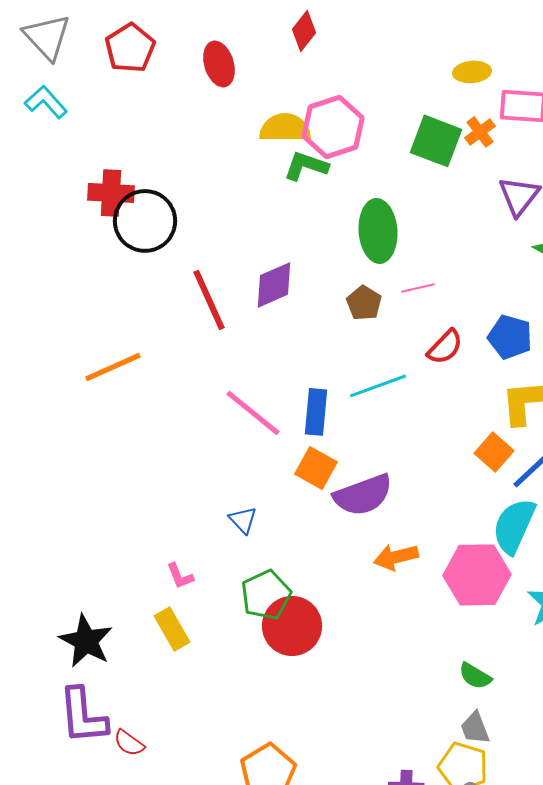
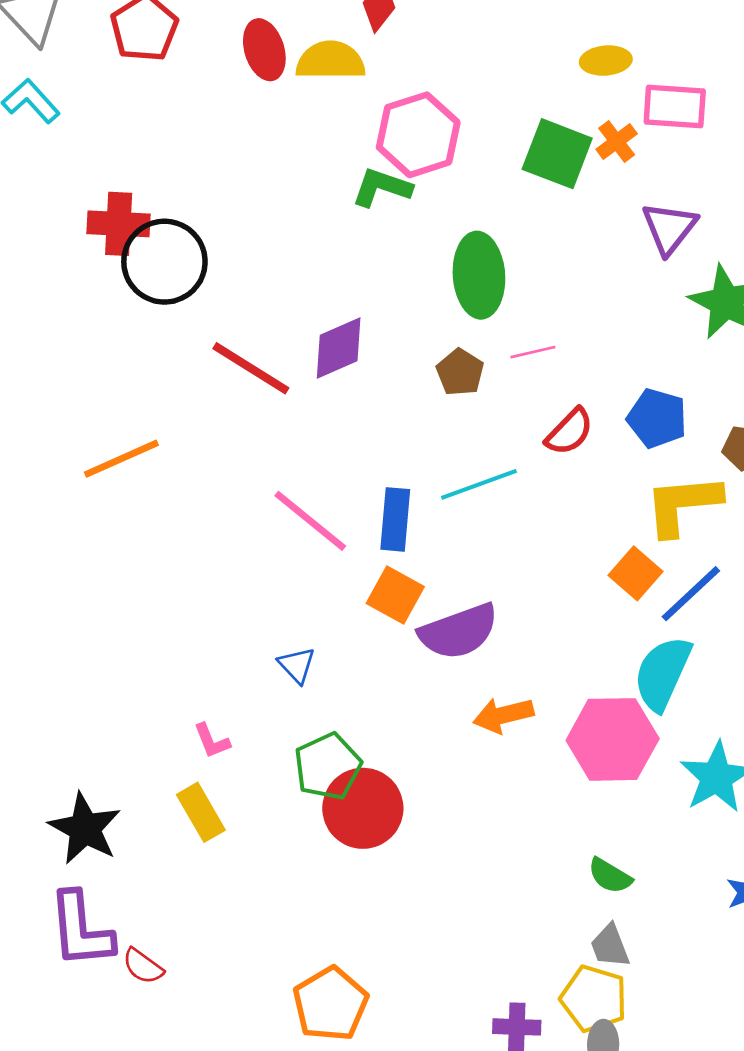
yellow semicircle: (285, 128) -> (330, 61), moved
red line: (209, 300) -> (251, 368), turned -34

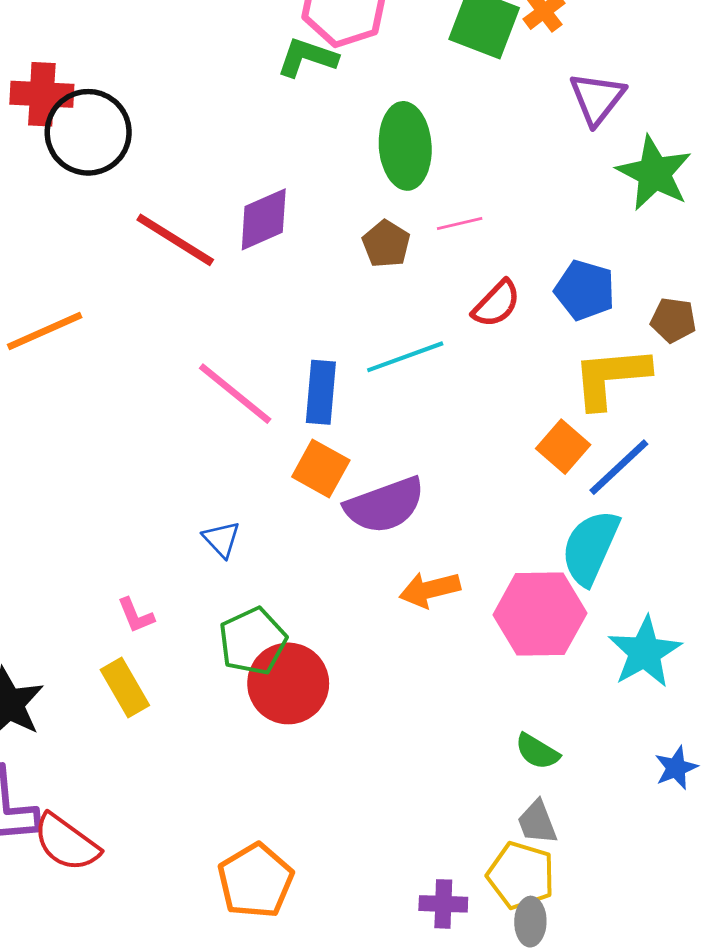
red semicircle: (143, 966) -> (66, 843), size x1.6

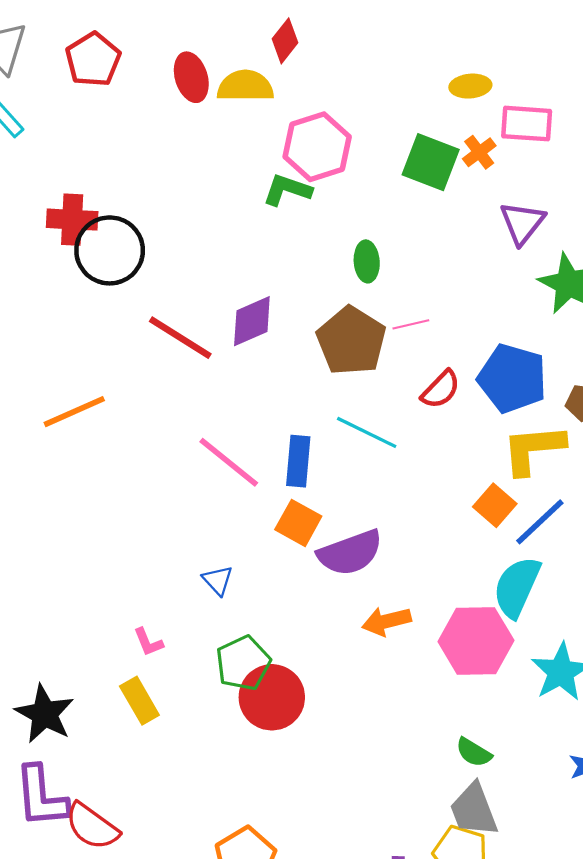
green ellipse: (405, 146) -> (367, 261), size x0.6
brown pentagon: (386, 244) -> (351, 341), size x1.8
blue pentagon: (585, 290) -> (512, 378), size x1.4
cyan line: (405, 357) -> (367, 432), turned 46
gray trapezoid: (537, 822) -> (474, 810), size x1.5

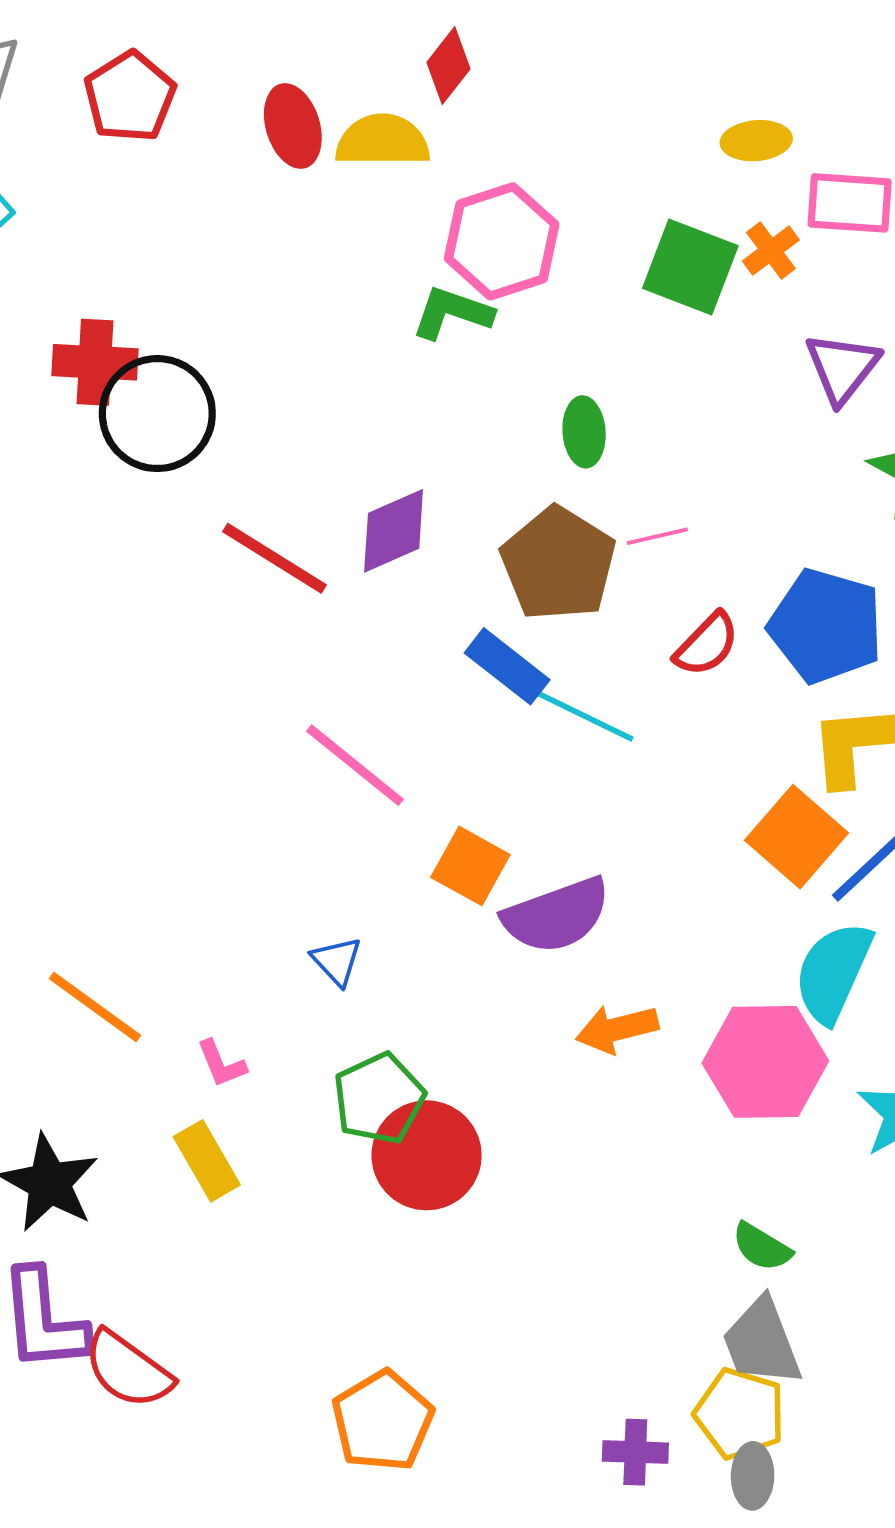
orange line: (74, 412) -> (95, 1007), moved, turned 60
blue rectangle: (298, 461) -> (507, 666), moved, turned -57
orange square: (495, 505) -> (797, 837), size x1.4

